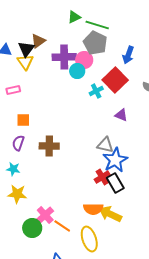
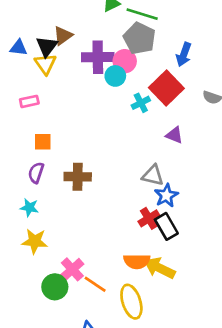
blue star: (115, 160) -> (166, 196), size x0.7

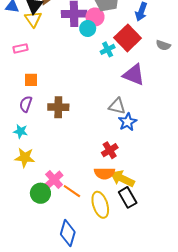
purple triangle: (174, 135) -> (134, 75), size x1.6
red cross: (149, 218) -> (110, 150), moved
black rectangle: (166, 226) -> (128, 197), moved

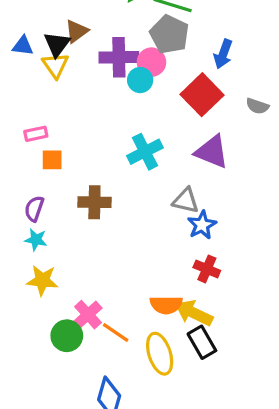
pink rectangle: (21, 48) -> (36, 134), moved
cyan cross: (108, 49) -> (145, 152), moved, size x1.5
purple semicircle: (26, 104) -> (34, 209), moved
red cross: (110, 150) -> (207, 269), moved, turned -35

